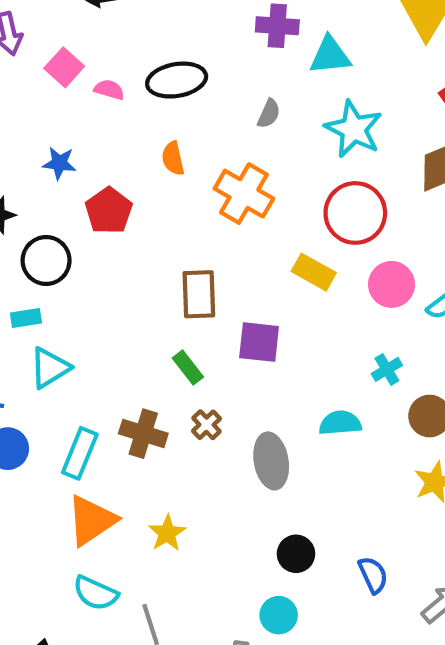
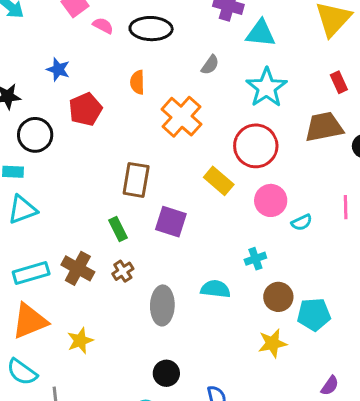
cyan rectangle: (80, 453) -> (31, 273), turned 40

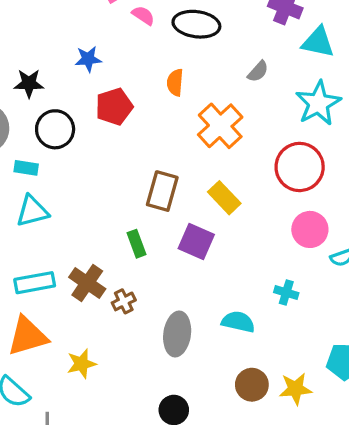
blue star: (58, 69) -> (88, 59), turned -30
yellow rectangle: (219, 181) -> (224, 198), moved
cyan cross: (255, 259) -> (286, 293), turned 30
brown cross: (123, 271) -> (124, 301), moved
brown circle: (278, 297) -> (252, 385), moved

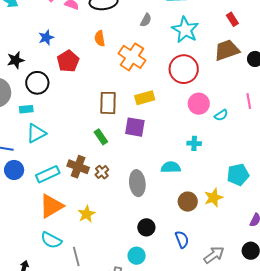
yellow rectangle: (224, 198) -> (145, 98), turned -48

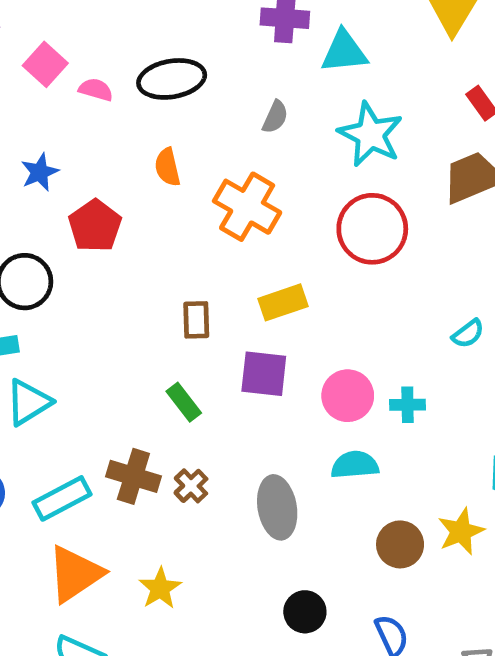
brown rectangle: (108, 103) -> (196, 320), size x0.7
pink circle: (199, 104) -> (348, 396), moved

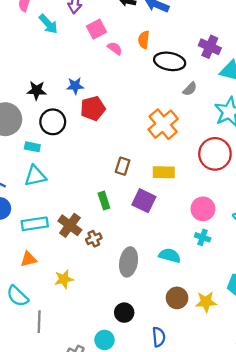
black ellipse: (172, 79) -> (170, 61), moved
orange semicircle: (167, 167) -> (144, 40), moved
blue star: (40, 172) -> (75, 86), moved
pink circle: (348, 396) -> (203, 209), moved
orange triangle: (75, 574) -> (29, 259), size x0.6

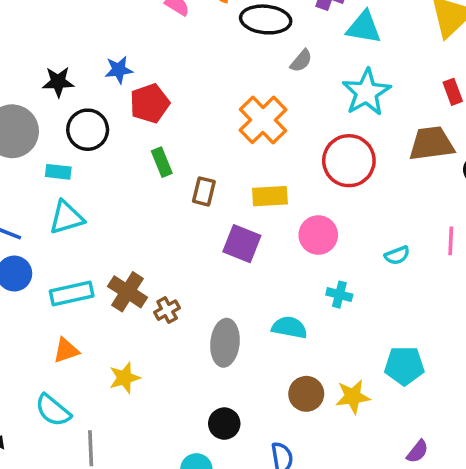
green rectangle: (104, 201) -> (162, 162), moved
pink circle: (203, 209) -> (318, 235), moved

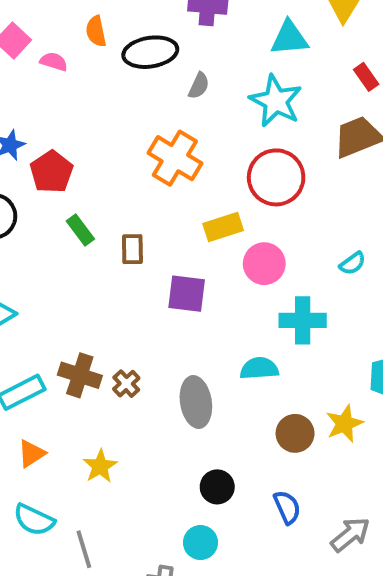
cyan triangle: (364, 27) -> (289, 38), moved
yellow rectangle: (270, 196) -> (223, 227), moved
cyan cross: (339, 295) -> (303, 320), size x1.6

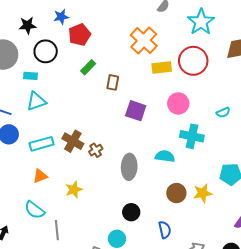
yellow rectangle: (223, 227) -> (162, 68), moved
green rectangle: (80, 230) -> (88, 67), turned 70

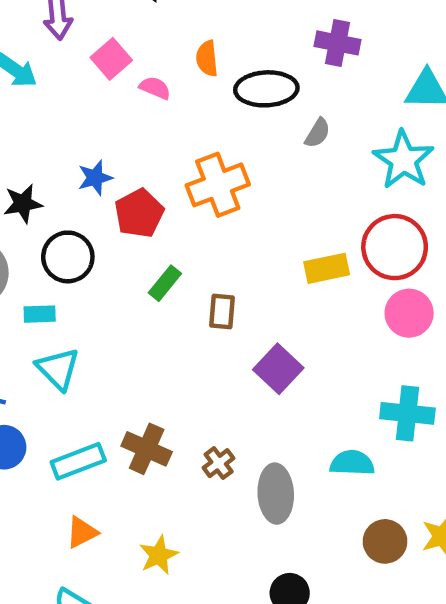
orange cross: (144, 41) -> (218, 185), moved, turned 32
cyan triangle: (36, 101) -> (58, 369), turned -50
pink circle: (178, 103) -> (409, 313), moved
purple square: (136, 111) -> (278, 369), turned 30
brown cross: (96, 150) -> (219, 463), moved

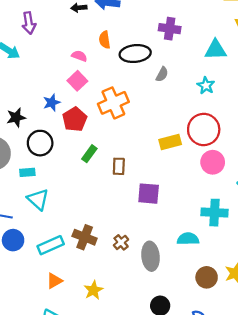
pink square: (111, 59) -> (77, 81), moved
cyan star: (404, 160) -> (206, 86), size x0.6
purple square: (278, 369) -> (149, 194), turned -35

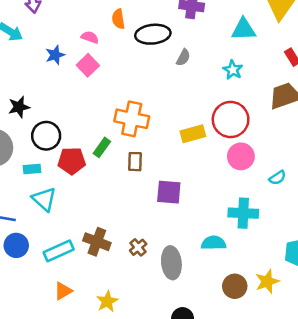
blue star: (52, 103) -> (55, 55), moved
orange cross: (113, 103) -> (132, 119), moved, turned 36
red pentagon: (75, 119) -> (72, 161), moved, turned 30

